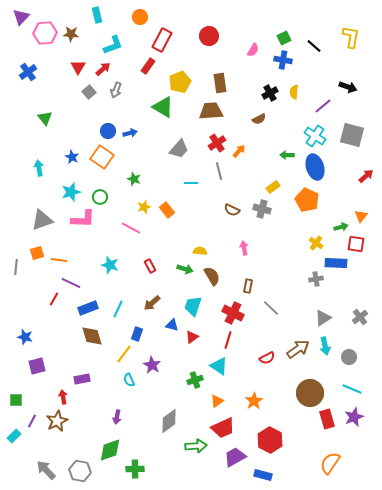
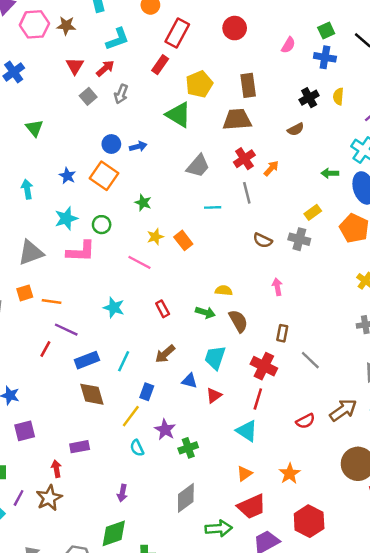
green cross: (195, 380) -> (188, 448), moved

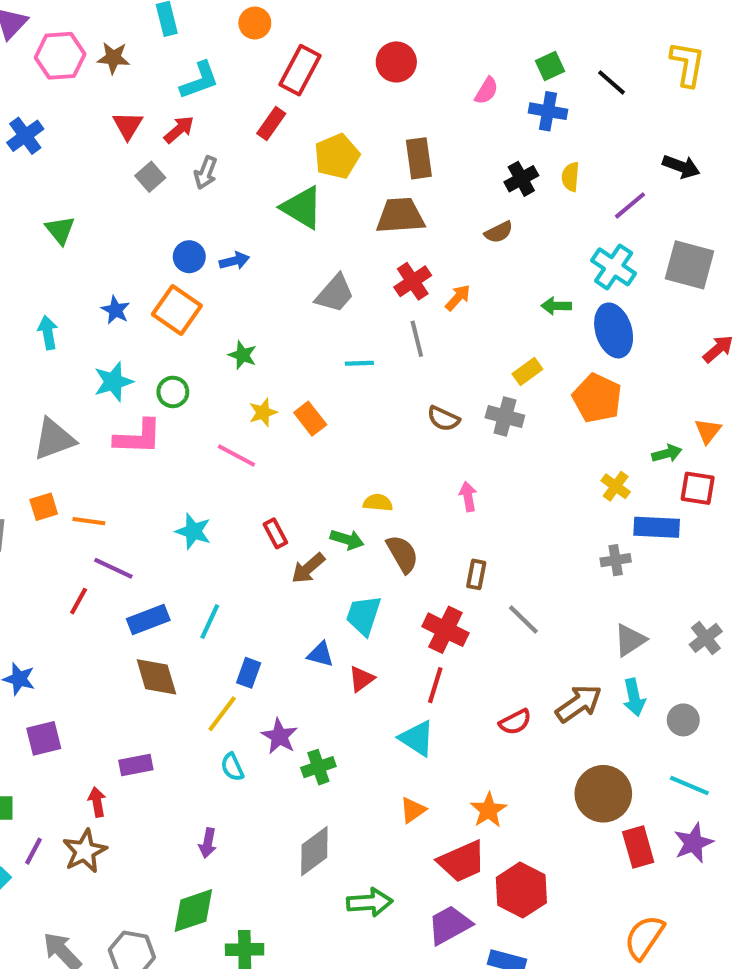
brown arrow: (165, 354) -> (308, 568), moved
red trapezoid: (252, 507) -> (462, 861), moved

